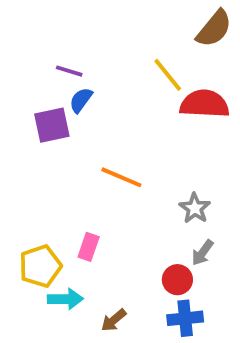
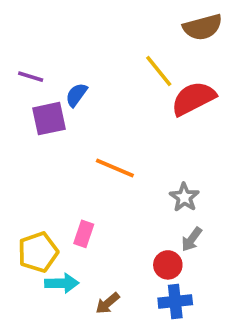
brown semicircle: (214, 29) -> (203, 27), turned 36
purple line: (69, 71) -> (31, 77), moved
red semicircle: (204, 104) -> (193, 98), turned -30

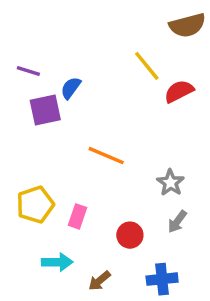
red semicircle: (193, 98) -> (179, 91), size x0.7
yellow pentagon: (38, 252) -> (35, 205), moved
red circle: (168, 265) -> (130, 235), moved

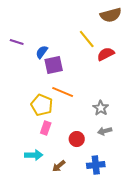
purple square: (45, 110) -> (54, 65), moved
yellow pentagon: (35, 205) -> (42, 105), moved, turned -30
gray arrow: (177, 222) -> (105, 131), turned 40

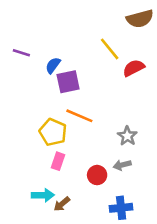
gray arrow: (105, 131) -> (122, 165), moved
brown arrow: (59, 166) -> (62, 204), moved

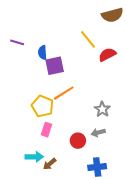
blue semicircle: (53, 65) -> (42, 53), turned -40
orange line: (79, 116) -> (64, 93), turned -55

